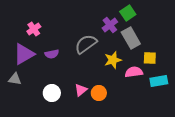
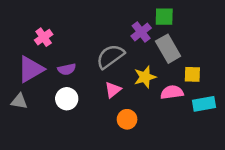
green square: (128, 13) -> (164, 17), turned 35
pink triangle: (81, 90) -> (113, 90), moved
white circle: (52, 93) -> (67, 99), moved

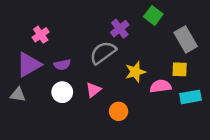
green square: (164, 17) -> (153, 15), turned 36
purple cross: (141, 32) -> (120, 29), moved
gray rectangle: (168, 49) -> (186, 39), moved
pink triangle: (113, 90) -> (93, 90), moved

